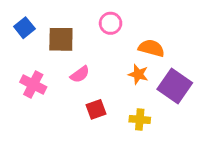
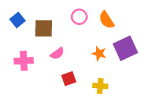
orange semicircle: (151, 48) -> (107, 20), moved, turned -138
pink cross: (33, 85) -> (24, 61), turned -30
purple square: (175, 86) -> (125, 48), moved, turned 30

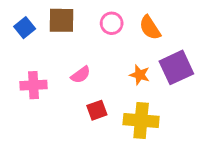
brown square: (44, 28) -> (62, 20), moved
yellow cross: (100, 86) -> (141, 121), size x1.6

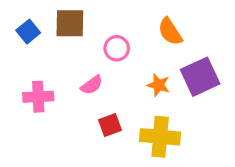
pink circle: (112, 23) -> (117, 48), moved

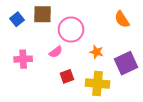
orange semicircle: (170, 32) -> (122, 19), moved
pink circle: (117, 48) -> (71, 30), size x1.6
purple square: (200, 77) -> (126, 63), moved

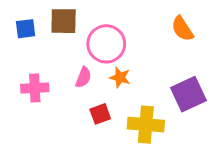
blue square: (17, 19) -> (26, 29), turned 32
pink semicircle: (56, 52) -> (83, 77), turned -32
orange star: (96, 52) -> (120, 77), moved

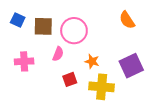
brown square: (64, 21) -> (43, 26), moved
blue square: (26, 29) -> (18, 20), turned 32
orange star: (120, 77) -> (92, 61), moved

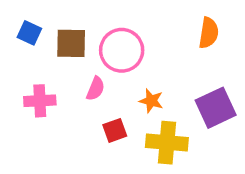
orange semicircle: (127, 20) -> (209, 33), turned -138

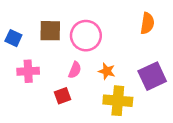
blue square: (29, 33) -> (13, 38), moved
pink semicircle: (96, 89) -> (75, 70), moved
red square: (115, 130) -> (63, 96), moved

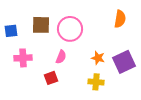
blue square: (13, 38) -> (11, 31), turned -32
orange star: (107, 71) -> (98, 58), moved
yellow cross: (118, 101) -> (96, 82), size x0.7

